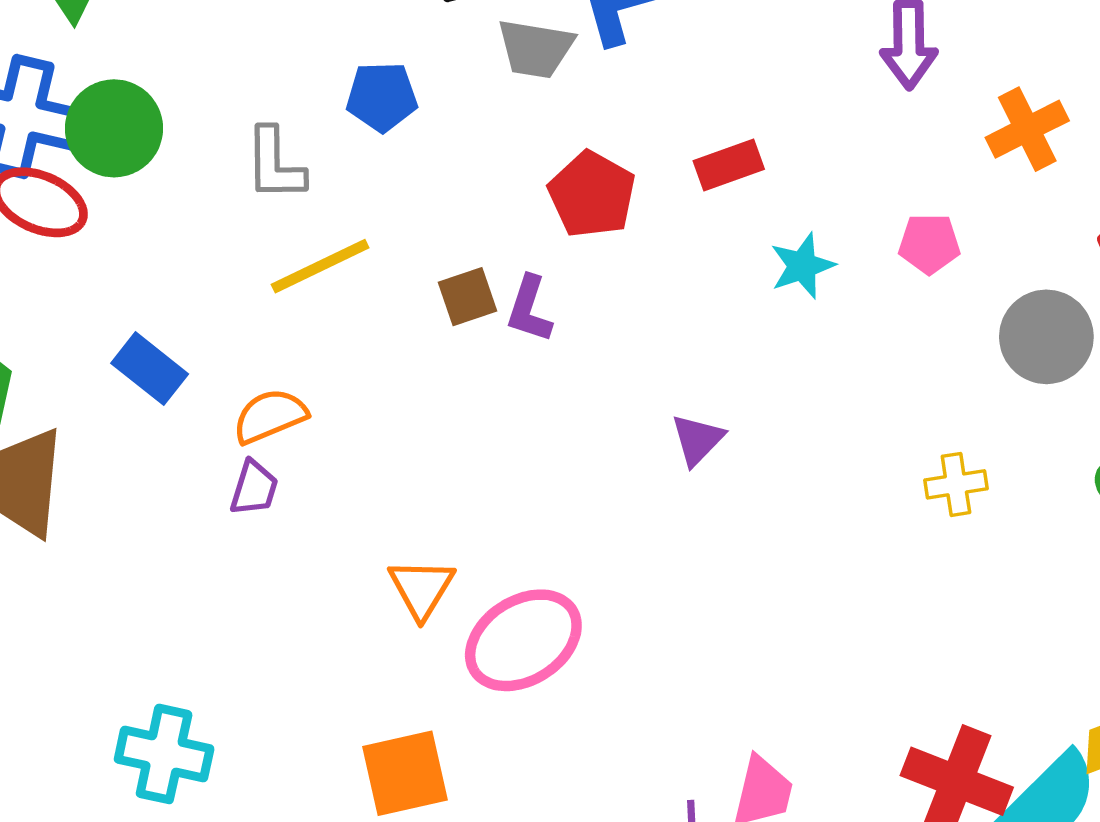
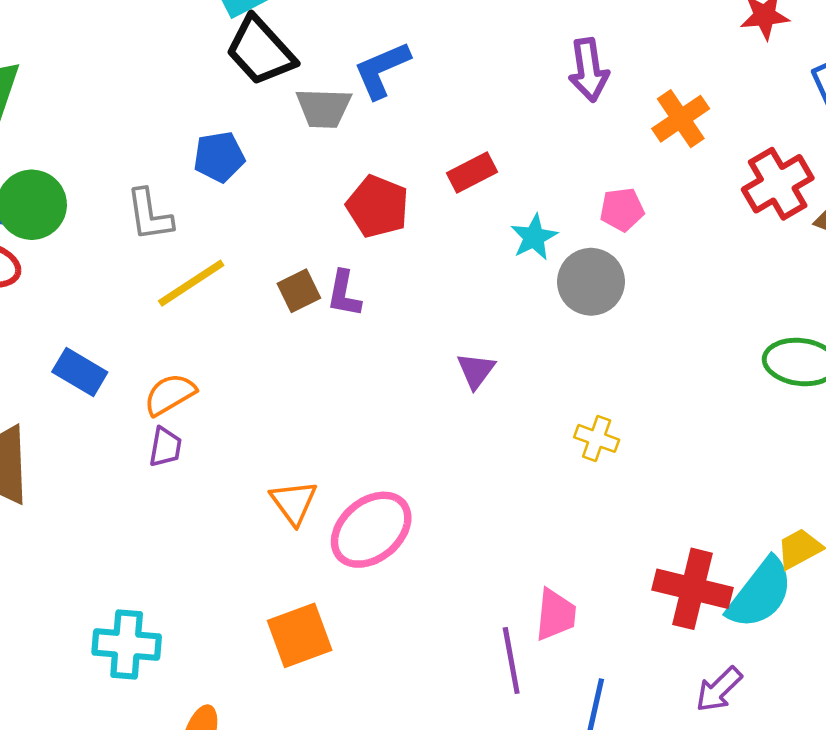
gray circle: (1046, 337) -> (591, 282), moved
yellow cross: (956, 484) -> (597, 438), moved, turned 36

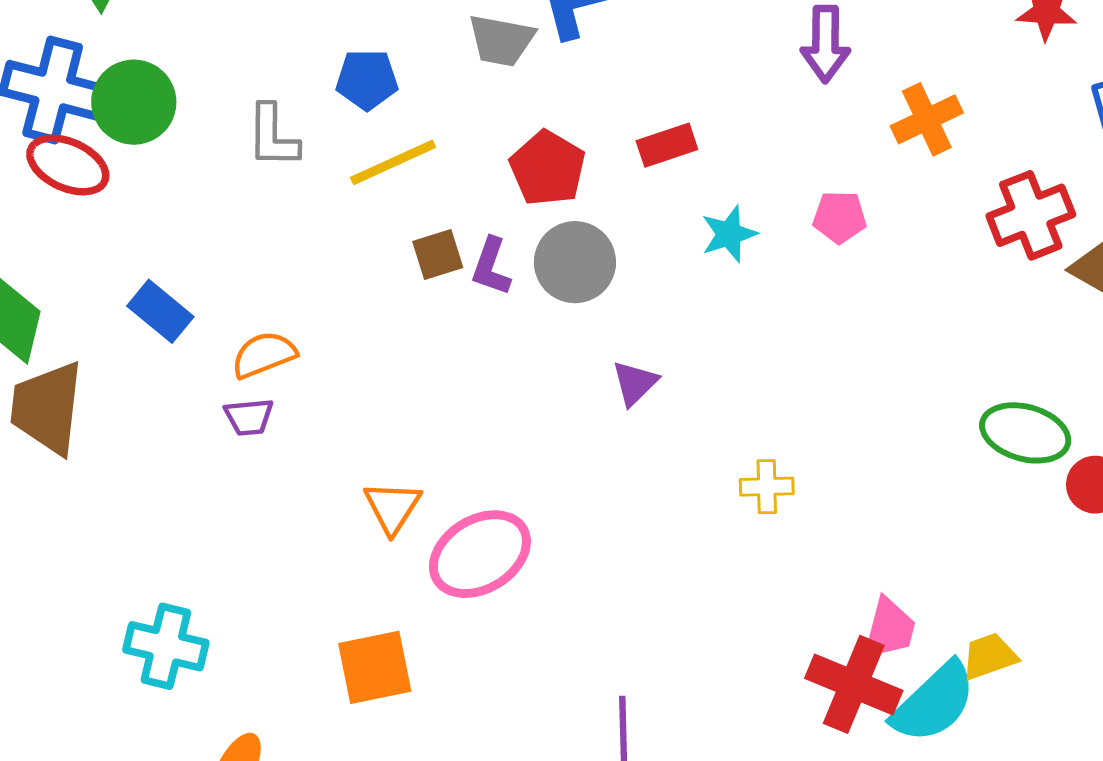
gray circle: (591, 282) -> (575, 262), moved
yellow line: (191, 283) -> (393, 162), moved
yellow cross: (597, 438) -> (767, 487), turned -30
purple trapezoid: (165, 447) -> (249, 417), turned 66
pink trapezoid: (556, 615) -> (889, 629), moved

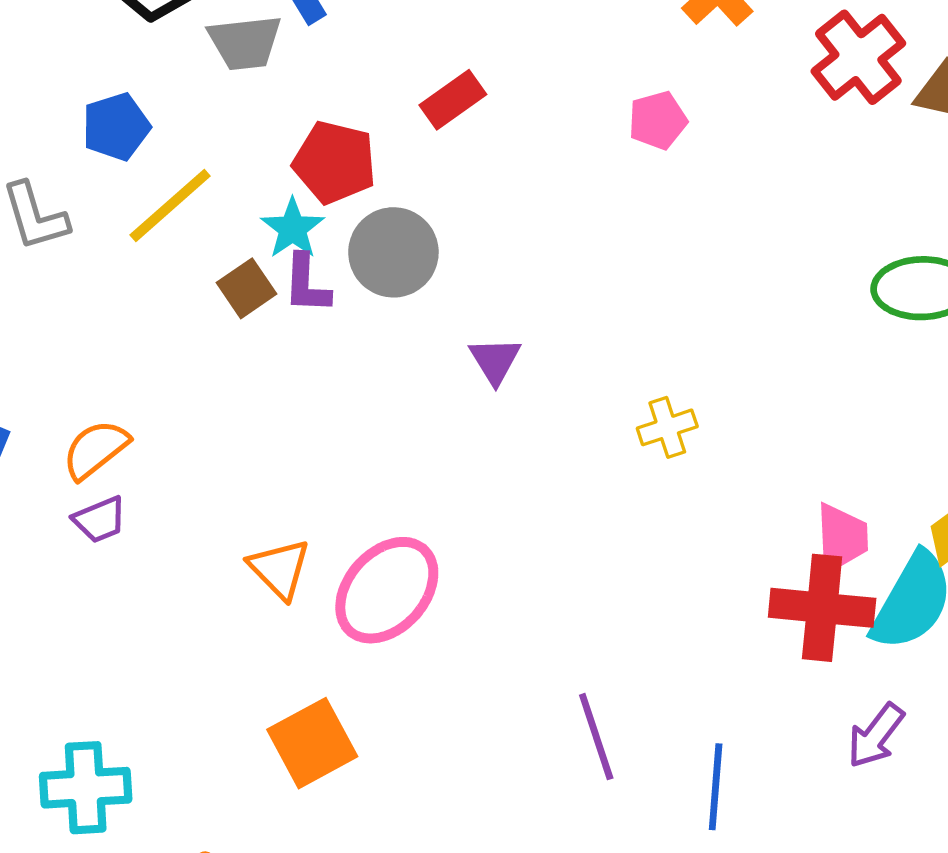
cyan star: (729, 234) -> (293, 228), moved

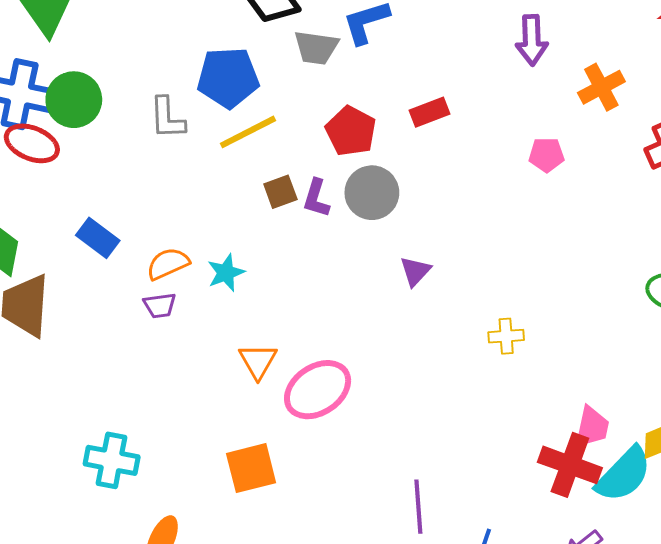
blue pentagon: (116, 127) -> (228, 78), size x1.5
cyan star: (293, 228) -> (226, 273), moved

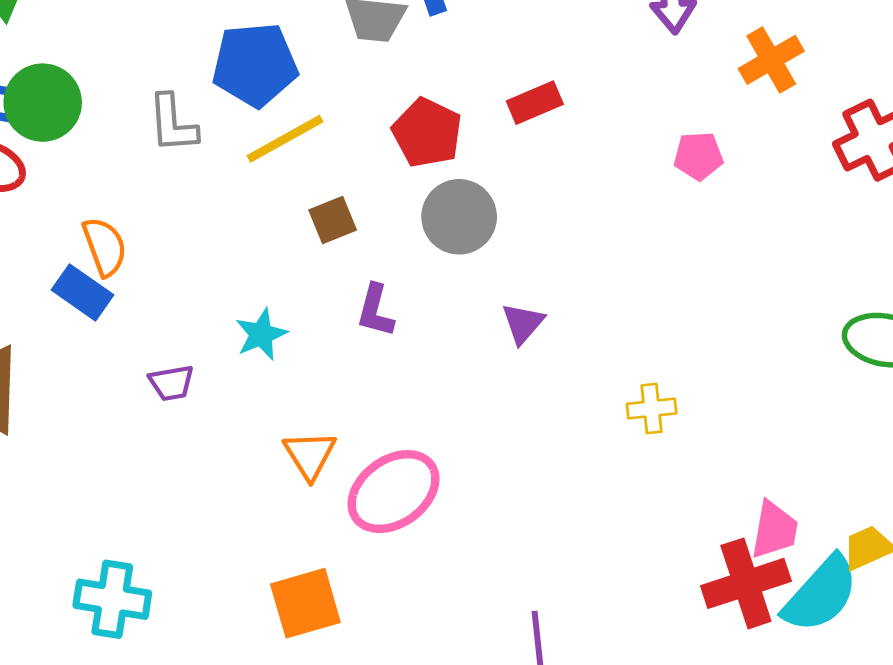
purple L-shape: (316, 198) -> (375, 311), moved
orange semicircle: (168, 264) -> (105, 247), moved, turned 96
red cross: (570, 465) -> (746, 583), turned -36

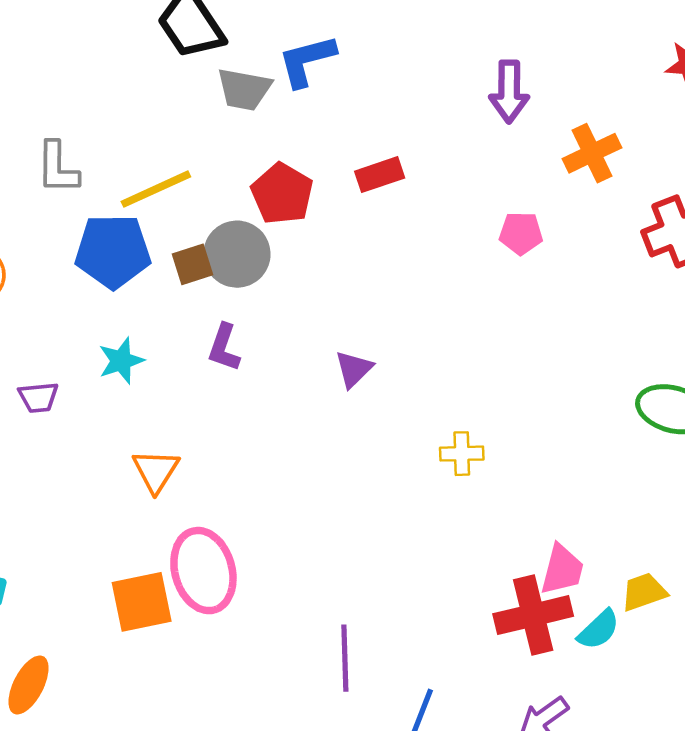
blue pentagon: (255, 65) -> (113, 251), moved
gray circle: (459, 217) -> (237, 254), moved
pink ellipse: (394, 492) -> (203, 571), moved, turned -74
cyan semicircle: (821, 594) -> (599, 630), size x0.6

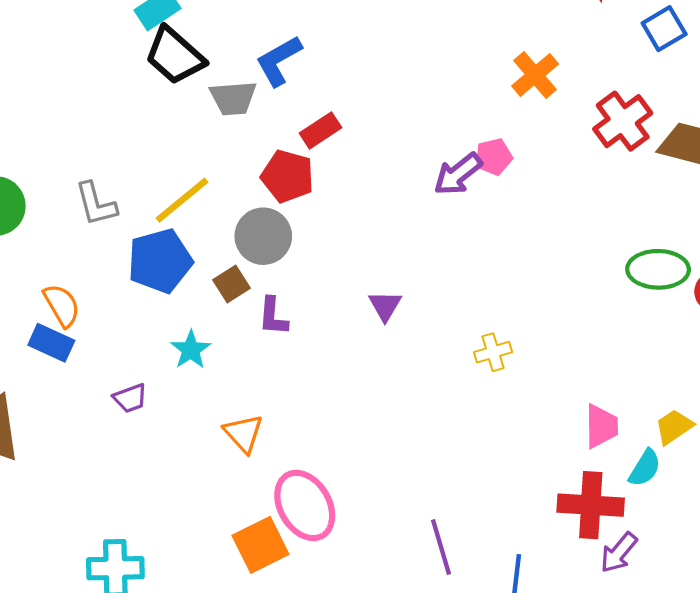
purple arrow: (509, 92) -> (458, 174), moved, turned 66
red rectangle: (380, 175) -> (320, 130), moved
brown square: (192, 264) -> (231, 284), moved
red cross: (533, 615) -> (591, 505), moved, turned 32

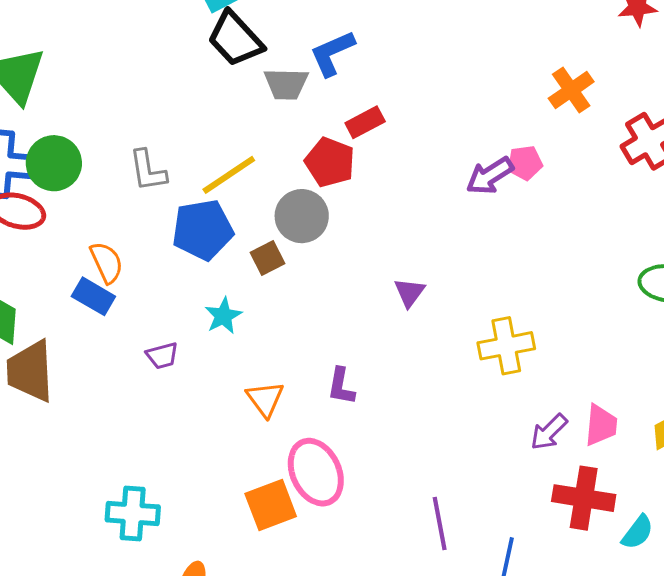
purple L-shape: (273, 316) -> (341, 386), moved
yellow cross: (493, 352) -> (506, 346), size x1.6
cyan semicircle: (645, 468) -> (638, 532), moved
purple arrow: (619, 553) -> (549, 432), moved

